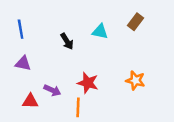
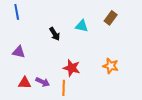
blue line: (21, 29) -> (17, 12), moved
purple arrow: (52, 90) -> (43, 82), moved

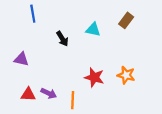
blue line: (17, 12) -> (33, 14), moved
red star: (72, 68) -> (94, 77), moved

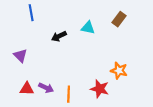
black arrow: (62, 39) -> (59, 36), turned 96
purple triangle: (21, 59) -> (20, 56), turned 32
red star: (94, 77) -> (100, 89), moved

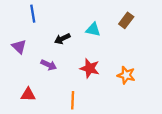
purple triangle: (20, 56) -> (19, 47), moved
purple arrow: (46, 88) -> (49, 65), moved
red star: (100, 89) -> (90, 68), moved

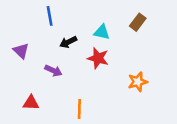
blue line: (33, 14) -> (50, 16), moved
red star: (90, 68) -> (98, 58), moved
orange star: (126, 75) -> (138, 82), turned -30

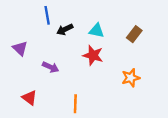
brown rectangle: (138, 22) -> (134, 34), moved
black arrow: (68, 42) -> (65, 29), moved
red triangle: (31, 103) -> (29, 98), turned 35

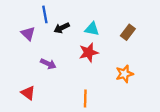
purple triangle: (20, 48) -> (28, 33), moved
red star: (93, 55) -> (89, 53), turned -30
orange line: (75, 104) -> (85, 99), moved

